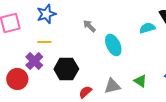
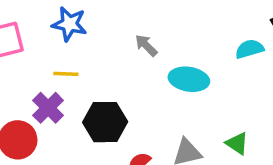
blue star: (46, 14) -> (69, 24), turned 30
cyan ellipse: (113, 45) -> (189, 79), turned -55

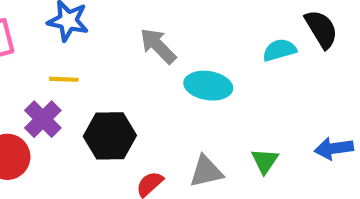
gray arrow: (146, 45) -> (158, 46), size x1.4
green triangle: (237, 143) -> (265, 161), turned 30

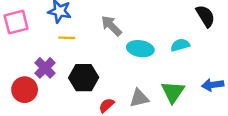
cyan semicircle: (279, 50) -> (180, 45), moved
yellow line: (64, 79) -> (67, 38), moved
green triangle: (265, 161) -> (173, 92), size x1.5

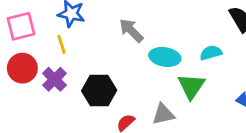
yellow line: (67, 38) -> (61, 44), moved, turned 70
red circle: (25, 90) -> (22, 68), moved
green triangle: (173, 92) -> (191, 86), moved

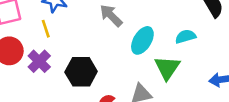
cyan ellipse: (165, 57) -> (142, 40), turned -68

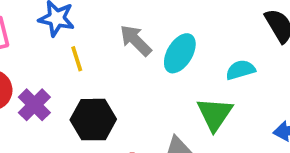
yellow line: (46, 29) -> (77, 59), moved
cyan ellipse: (142, 40) -> (180, 53), moved

